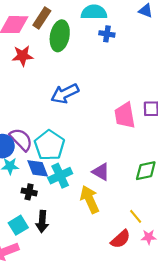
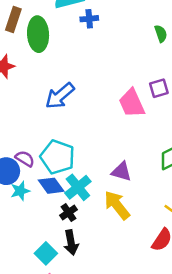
purple semicircle: (21, 139) -> (25, 159), size x0.7
black cross: (29, 192) -> (68, 213), moved, turned -32

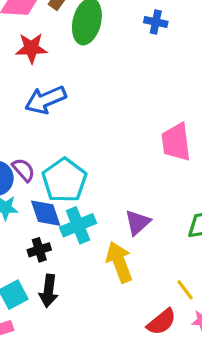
blue arrow: (60, 96) -> (45, 100), moved
purple triangle: (121, 172) -> (138, 222), turned 45
black cross: (68, 213) -> (39, 250), moved

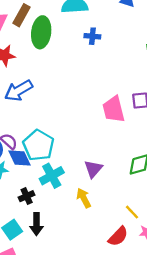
blue cross: (156, 22) -> (92, 36), moved
blue diamond: (46, 213) -> (20, 158), moved
yellow arrow: (119, 262) -> (84, 198), size x0.7

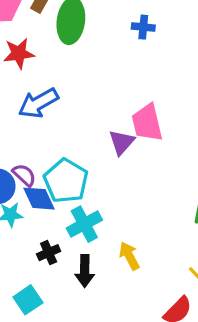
pink trapezoid: (114, 109) -> (147, 123), moved
purple triangle: (93, 169) -> (122, 142), moved
black arrow: (37, 224) -> (85, 271), moved

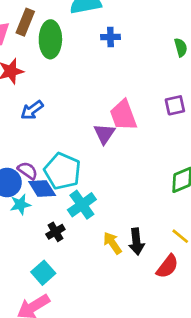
blue arrow: (38, 103) -> (32, 110), size x0.7
yellow arrow: (129, 256) -> (112, 243), moved
black arrow: (85, 271) -> (136, 242), moved

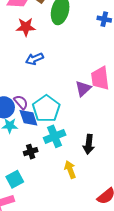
black arrow: (136, 242) -> (89, 144), moved

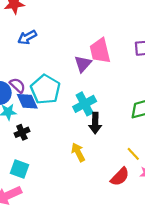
cyan cross: (55, 136) -> (85, 104), moved
black cross: (31, 152) -> (22, 132), moved
cyan square: (15, 179) -> (20, 169), turned -36

